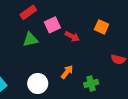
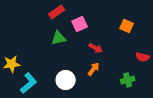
red arrow: (72, 36) -> (96, 48), moved
green cross: (91, 83) -> (128, 80), moved

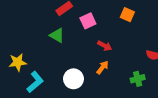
orange square: (127, 26) -> (127, 15), moved
green triangle: (59, 38) -> (57, 35), moved, turned 42

